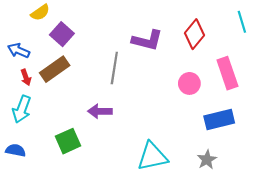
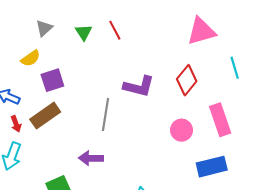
purple square: (62, 34) -> (52, 80), turned 30

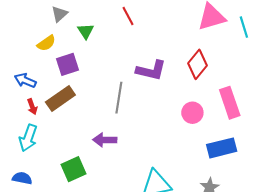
green triangle: (84, 32) -> (86, 31), moved
cyan line: (235, 68) -> (244, 27), moved

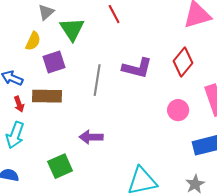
green triangle: (86, 31) -> (72, 29), size x1.5
yellow semicircle: (46, 43) -> (33, 41), turned -30
gray line: (119, 98) -> (97, 80), moved
brown rectangle: (60, 99) -> (47, 96), turned 36

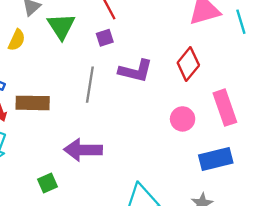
purple square: (54, 62) -> (105, 38), moved, size x0.7
purple arrow: (91, 137) -> (83, 150), size x1.4
green square: (60, 166) -> (48, 183), size x0.7

